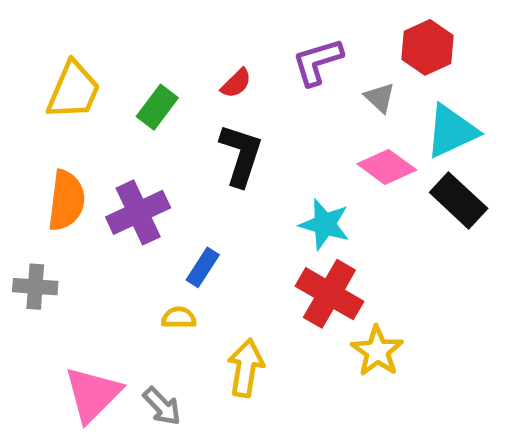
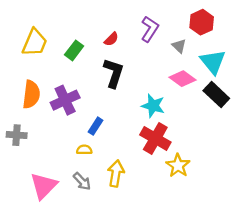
purple L-shape: (317, 62) -> (150, 29), turned 140
cyan triangle: (451, 131) -> (213, 62), turned -44
gray arrow: (162, 406) -> (82, 181), moved

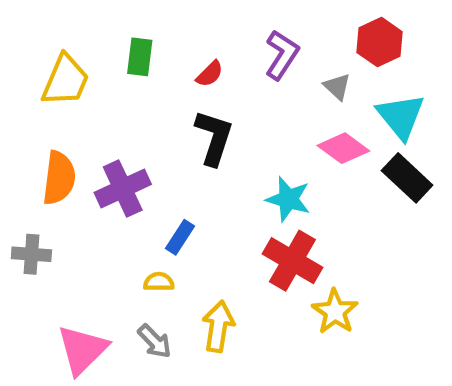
green rectangle: (74, 50) -> (140, 57), moved, turned -30

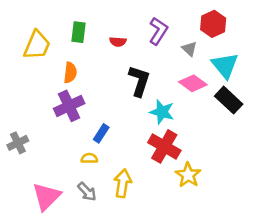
red semicircle: (210, 74) -> (118, 42), turned 49
black L-shape: (214, 138) -> (139, 81), moved
orange semicircle: (59, 178) -> (70, 73), moved, size x0.7
gray cross: (31, 254) -> (18, 143), turned -30

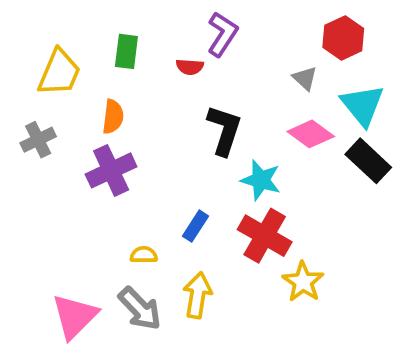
purple L-shape: (158, 31) -> (222, 34), moved
blue rectangle: (101, 133) -> (196, 226), moved
gray cross: (18, 143) -> (38, 140), moved
gray arrow: (87, 192) -> (140, 309), size x1.4

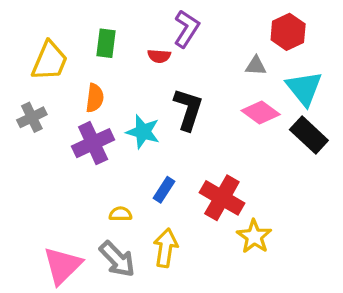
gray triangle: (305, 78) -> (256, 66), turned -40
cyan star: (261, 180) -> (143, 132), moved

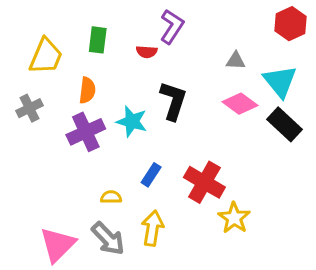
red hexagon: (288, 32) -> (290, 24), moved

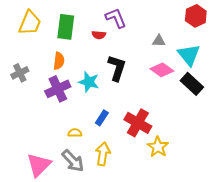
purple L-shape: (172, 27) -> (116, 18), turned -55
green rectangle: (98, 40) -> (66, 27), size x1.4
yellow trapezoid: (46, 56) -> (30, 23), moved

